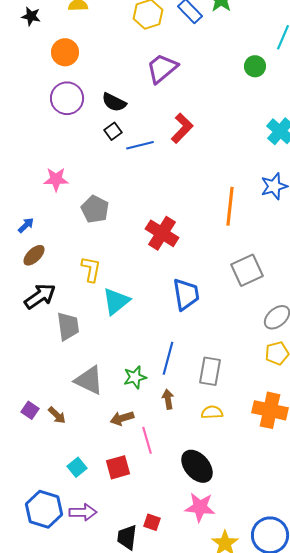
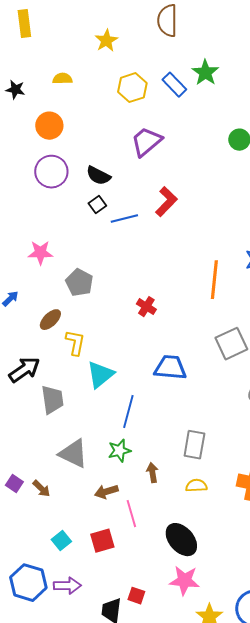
red cross: (162, 233) -> (146, 307), size x0.6
brown ellipse: (34, 255) -> (50, 320), moved
blue trapezoid: (186, 294) -> (170, 368), turned -76
blue line: (168, 358) -> (128, 412), moved

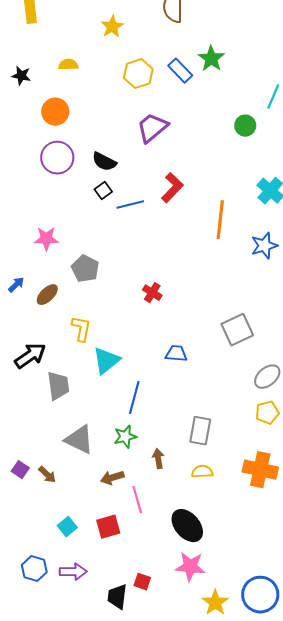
orange line: (214, 280) -> (220, 220), moved
brown ellipse: (50, 320) -> (47, 295), moved
blue trapezoid: (170, 368) -> (176, 354), size x0.7
blue hexagon: (28, 583) -> (34, 569), size x0.7

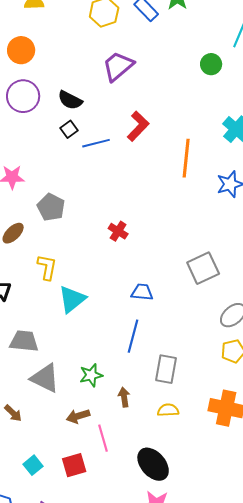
gray trapezoid: (58, 386) -> (24, 341), moved, turned -76
blue line: (134, 398) -> (133, 336), moved

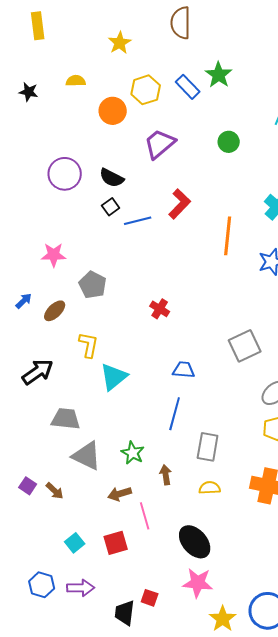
orange circle: (21, 50) -> (113, 111), moved
green circle: (211, 64) -> (229, 142), moved
green star: (91, 375) -> (133, 453), turned -30

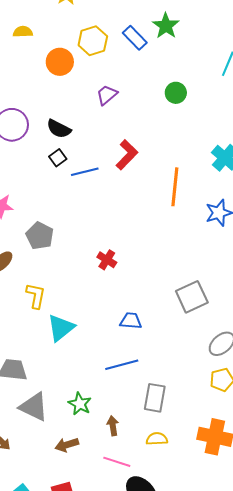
purple trapezoid: (160, 144) -> (107, 95), size x0.7
blue line: (175, 414) -> (122, 365), turned 60
pink line: (145, 516) -> (117, 462), moved, turned -56

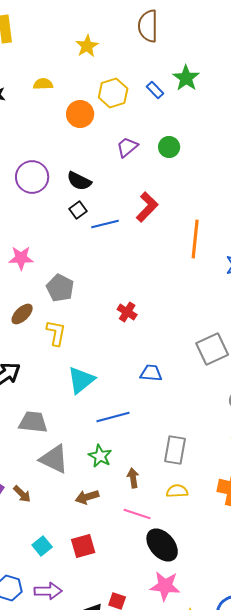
blue rectangle: (135, 38) -> (155, 90), size x0.7
green circle: (176, 93) -> (169, 147), moved
yellow L-shape: (36, 296) -> (56, 333), moved
blue line: (122, 365) -> (113, 417), moved

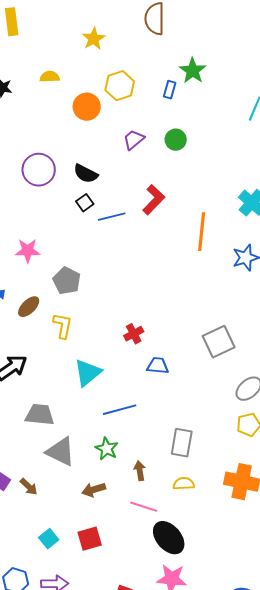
blue rectangle: (155, 90) -> (170, 90), moved, turned 60
red cross: (127, 312) -> (134, 334), moved, turned 30

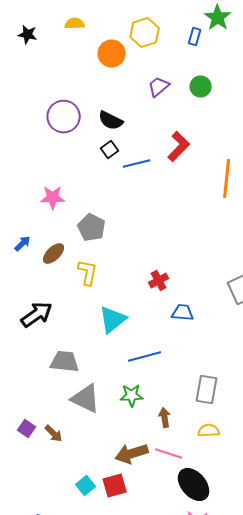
green star: (107, 449) -> (132, 396), turned -30
brown arrow: (94, 490) -> (132, 454), moved, size x1.4
cyan square: (49, 539) -> (86, 486), moved

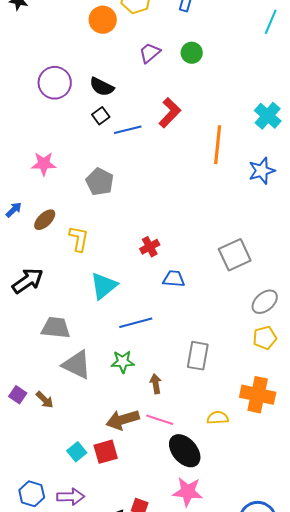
gray pentagon: (92, 228) -> (100, 182), moved
yellow semicircle: (209, 430) -> (218, 418), moved

